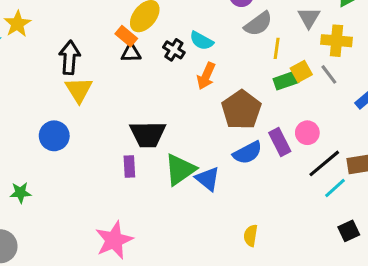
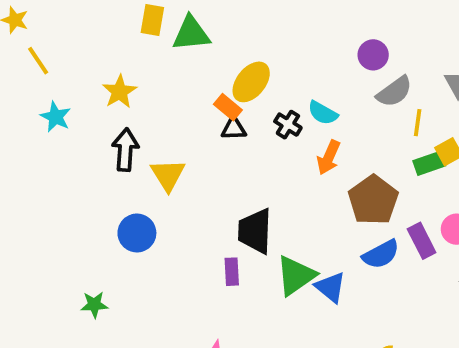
yellow star: (17, 24) -> (119, 92), moved
black arrow: (70, 58) -> (125, 150), moved
black trapezoid: (148, 134) -> (255, 231), turned 93

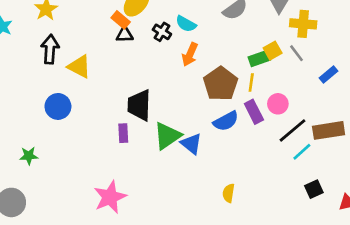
yellow line: (418, 123) -> (251, 82), moved
yellow triangle: (168, 175) -> (79, 66), turned -30

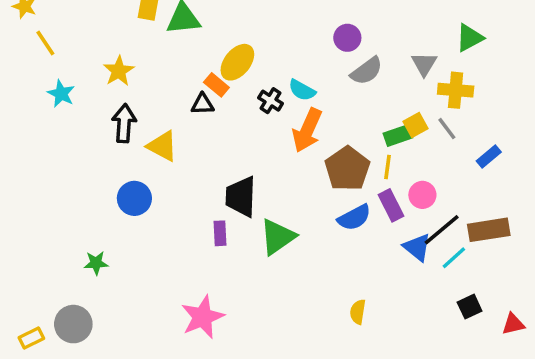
black triangle: (125, 35) -> (202, 104), moved
orange arrow: (190, 55) -> (307, 130), size x1.4
blue triangle: (191, 144) -> (417, 247), moved

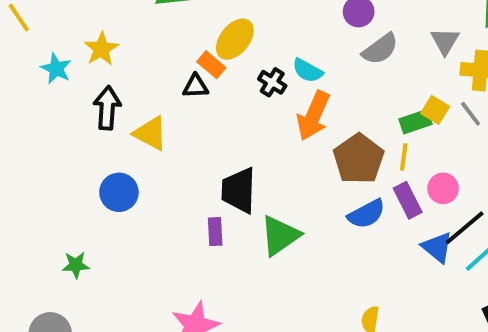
cyan star: (61, 94) -> (56, 69), moved
yellow square: (415, 125) -> (435, 110), turned -30

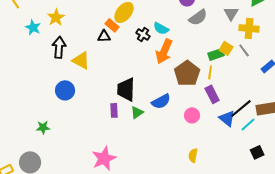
pink circle: (443, 188) -> (192, 115), moved
blue semicircle: (366, 214) -> (161, 101), moved
green triangle: (280, 236) -> (137, 112), moved, size x0.6

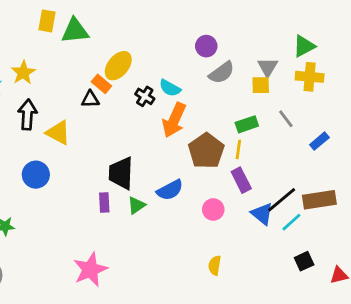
yellow cross: (249, 28) -> (310, 77), moved
yellow square: (226, 48) -> (261, 85), moved, turned -32

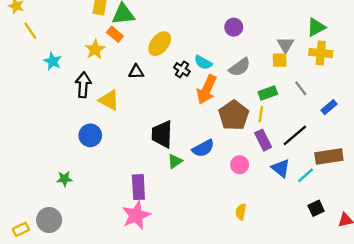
yellow star: (23, 73) -> (95, 49), moved
gray semicircle: (222, 73) -> (240, 67), moved
orange rectangle: (101, 84) -> (115, 34), moved
black line: (282, 200) -> (295, 135), moved
purple rectangle: (104, 203) -> (138, 187), moved, size x1.5

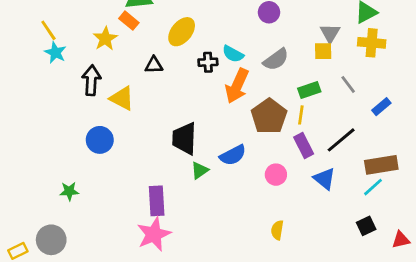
yellow line: (30, 31) -> (48, 30), moved
black cross: (182, 69) -> (208, 62), turned -35
cyan line: (305, 175) -> (373, 187), moved

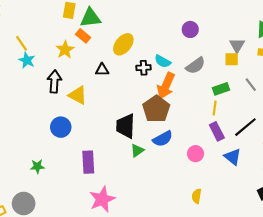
brown pentagon: (269, 116) -> (156, 109), moved
purple rectangle: (157, 201) -> (88, 162), moved

